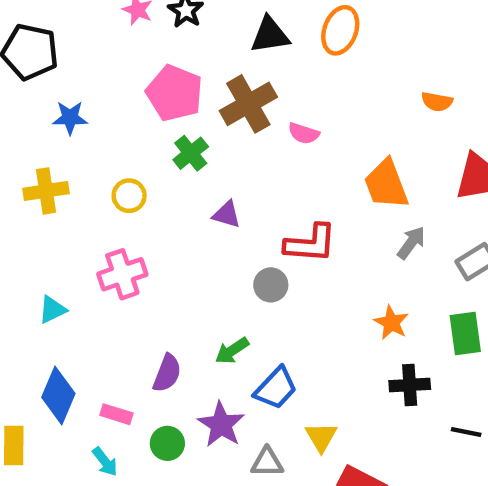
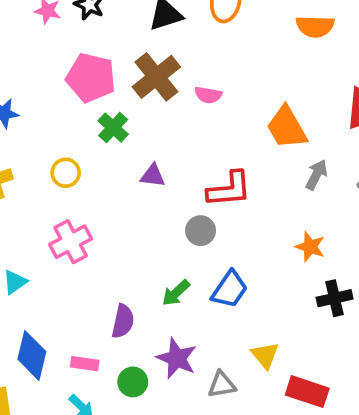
orange semicircle: (437, 102) -> (315, 26), moved, size x1.4
blue trapezoid: (276, 388) -> (230, 289), moved

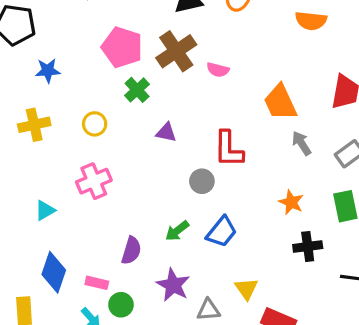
gray arrow: (316, 175) -> (302, 143), turned -65
red L-shape: (229, 189) -> (228, 149), turned 90
green circle: (133, 382) -> (121, 305), moved

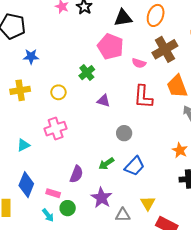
pink pentagon: (122, 47) -> (110, 46), moved
brown cross: (176, 51) -> (165, 49), moved
red L-shape: (228, 149) -> (143, 97), moved

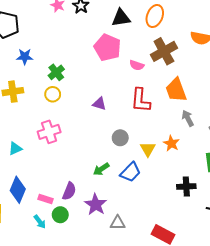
green cross: (87, 73) -> (56, 72), moved
orange star: (180, 150) -> (171, 143), moved
purple semicircle: (76, 174) -> (69, 191), moved
yellow triangle: (148, 203) -> (148, 149), moved

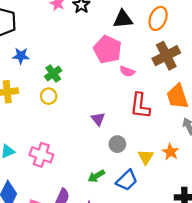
pink semicircle: (137, 65) -> (127, 71), moved
purple triangle: (99, 104) -> (98, 119), moved, turned 32
pink cross: (49, 132) -> (41, 155), moved, turned 35

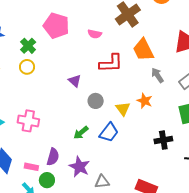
pink pentagon: (107, 49) -> (56, 26), moved
red L-shape: (140, 106) -> (111, 63), turned -90

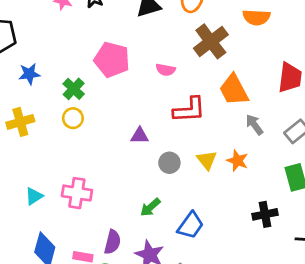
purple triangle: (75, 81) -> (140, 136), turned -40
yellow triangle: (123, 109) -> (207, 160), moved
blue trapezoid: (109, 132) -> (191, 225), moved

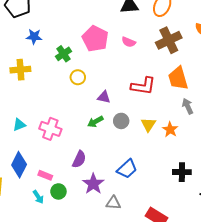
pink semicircle: (166, 70) -> (129, 42), moved
yellow circle: (73, 118) -> (78, 77), moved
green arrow: (150, 207) -> (95, 122), moved
purple semicircle: (112, 242) -> (79, 159), moved

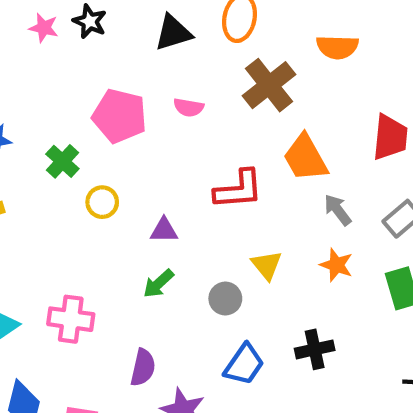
gray circle: (121, 121) -> (225, 299), moved
orange star: (170, 130) -> (336, 265), moved
black cross: (182, 172) -> (315, 349), moved

